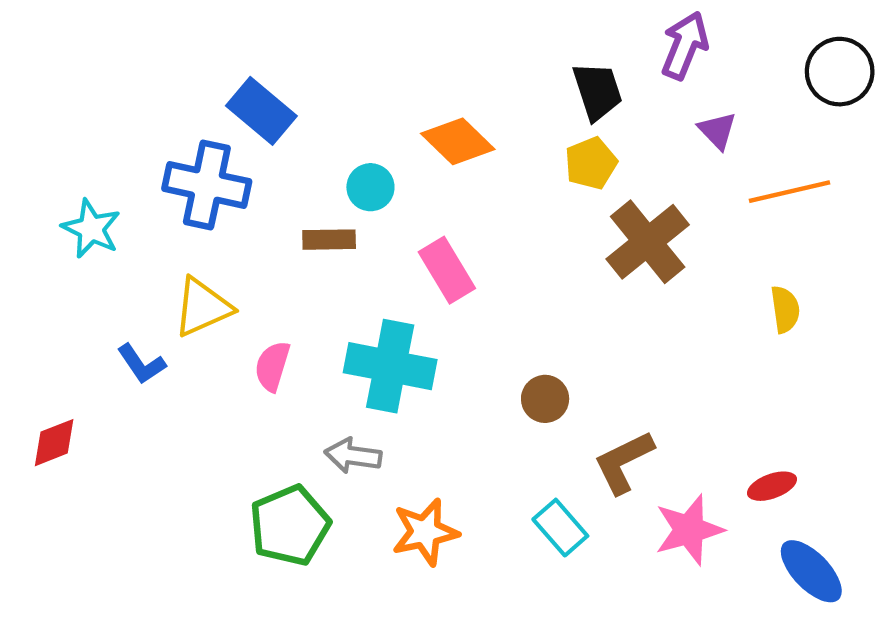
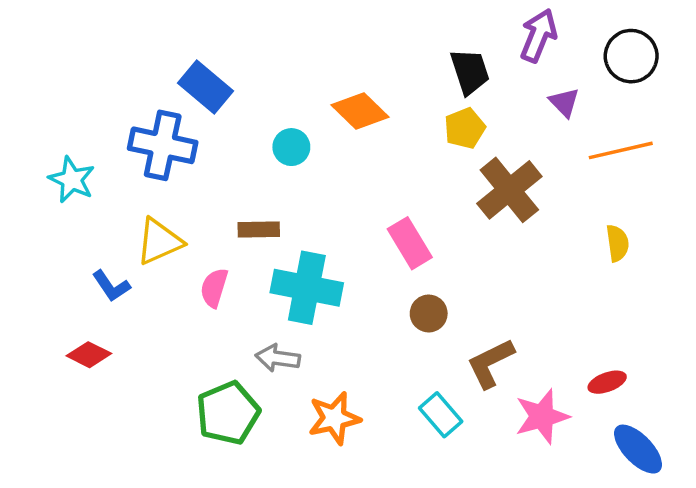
black circle: (840, 72) -> (631, 56), moved
brown rectangle: (329, 240) -> (259, 229), moved
pink rectangle: (447, 270) -> (410, 243), moved
red diamond: (54, 443) -> (89, 355), moved, turned 48

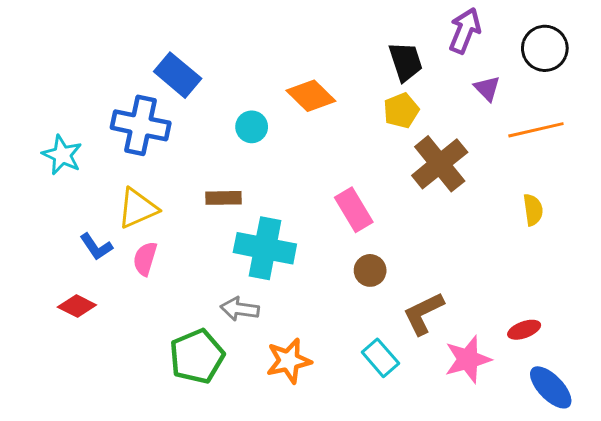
pink semicircle: (214, 288) -> (145, 259), moved

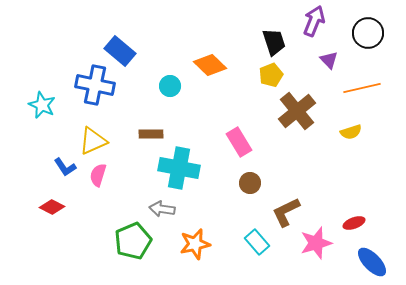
yellow semicircle: (533, 210) -> (351, 132), moved, turned 80

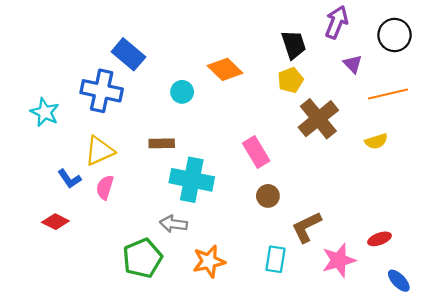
cyan rectangle: (257, 242) -> (275, 259), turned 50
blue ellipse: (372, 262) -> (399, 281), size x0.7

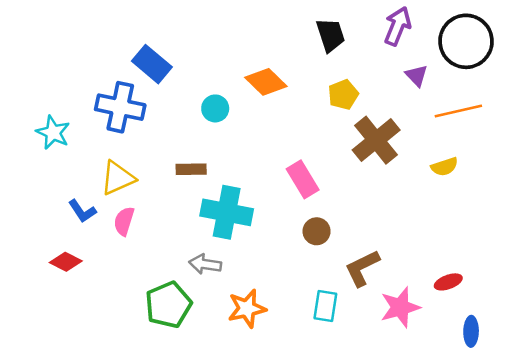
black circle: (395, 35) -> (466, 41), size x1.4
black trapezoid: (294, 45) -> (330, 35), moved
blue ellipse: (399, 281) -> (471, 331), turned 45

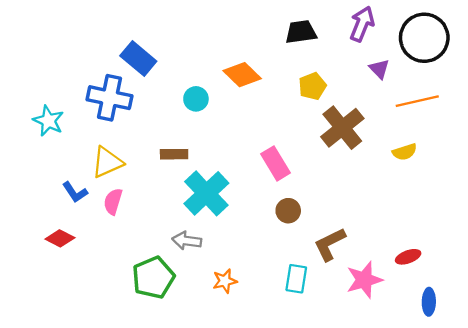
black trapezoid: (330, 35) -> (301, 32), turned -80
cyan cross: (227, 212) -> (206, 193), turned 36
orange star: (247, 309) -> (225, 281), size x0.7

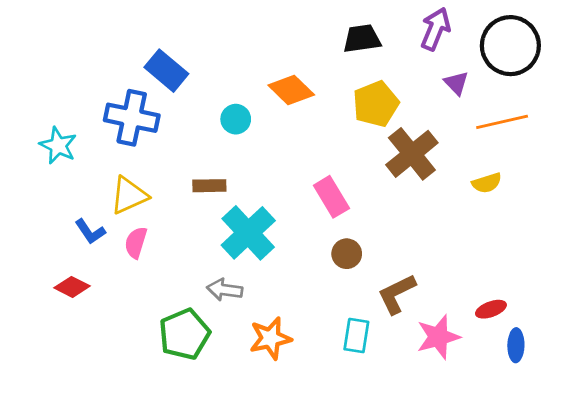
yellow pentagon: (312, 86) -> (376, 104), size x1.4
orange star: (225, 281) -> (270, 338), size x1.4
blue ellipse: (429, 302) -> (516, 345), moved

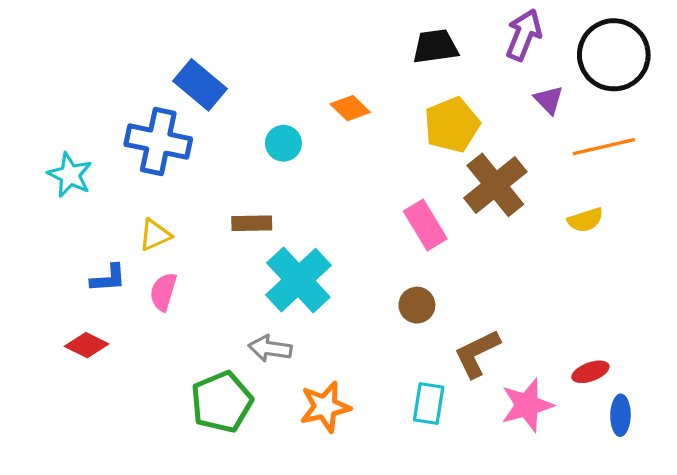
orange diamond: (291, 90) -> (350, 108), size x0.7
yellow triangle: (129, 195) -> (155, 235), size x0.7
pink rectangle: (331, 197) -> (425, 225), moved
blue L-shape: (90, 231) -> (108, 278), turned -60

